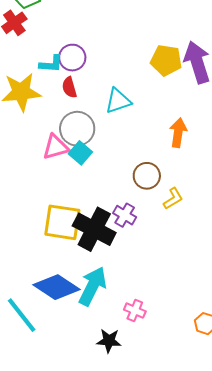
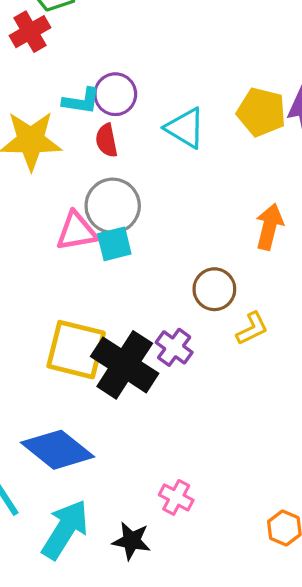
cyan triangle: (118, 101) -> (185, 128), moved, turned 44
cyan square: (80, 153) -> (114, 244), turned 30
cyan arrow: (92, 286) -> (65, 529), moved

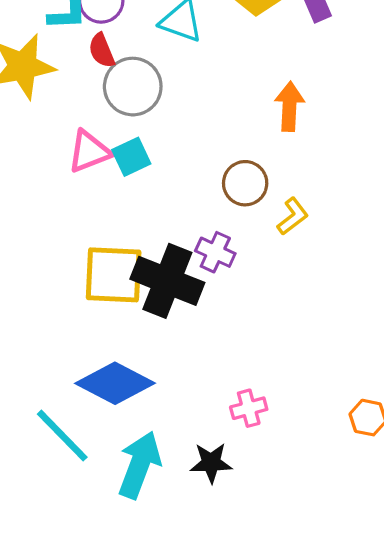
gray circle: (113, 206) -> (133, 87), moved
pink cross: (176, 497) -> (249, 408), turned -32

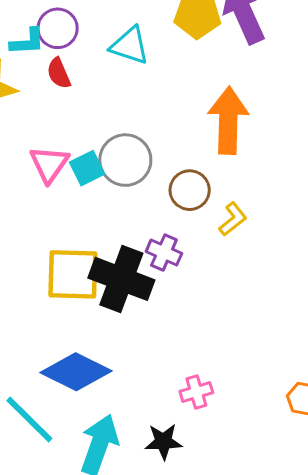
gray circle: (133, 87) -> (125, 160), moved
orange arrow: (289, 106) -> (228, 121), size x1.5
pink triangle: (89, 152) -> (49, 164), turned -33

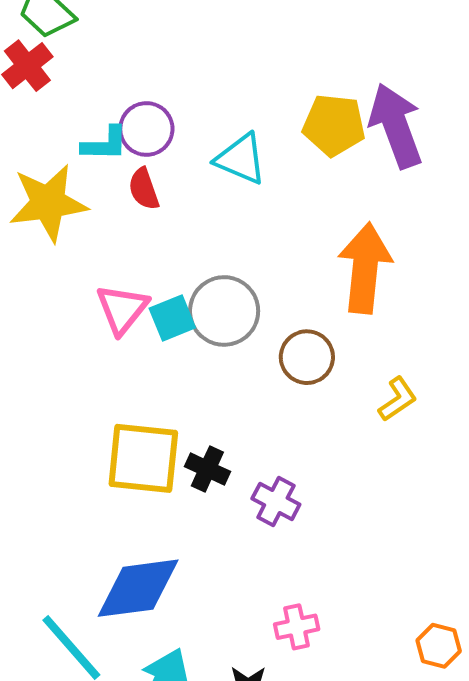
yellow L-shape: (233, 219) -> (398, 399), moved
purple cross: (164, 253) -> (276, 502), moved
black cross: (121, 279) -> (207, 469), size x0.5
blue diamond: (76, 372) -> (138, 588), turned -38

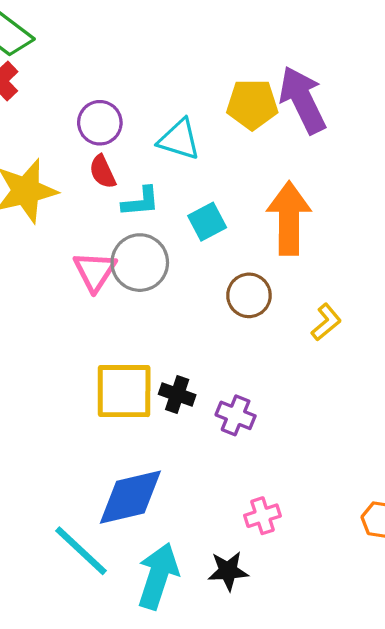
cyan L-shape: (105, 144) -> (141, 202), moved
gray circle: (224, 311) -> (140, 263), moved
cyan square: (172, 318) -> (207, 222), moved

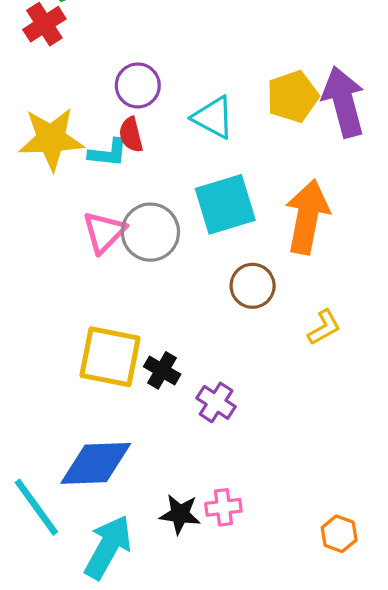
yellow pentagon: (252, 104) -> (293, 97), turned -30
cyan L-shape: (141, 202) -> (108, 153), moved
cyan square: (207, 222) -> (225, 204), size x1.6
black star: (228, 571) -> (180, 514), moved

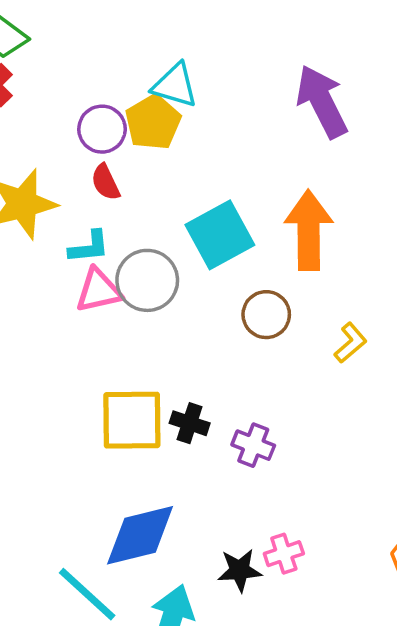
yellow pentagon: (293, 97) -> (153, 122), moved
cyan triangle: (213, 117) -> (175, 85), moved
cyan L-shape: (108, 153) -> (89, 247), moved
pink triangle: (104, 232) -> (99, 290), turned 45

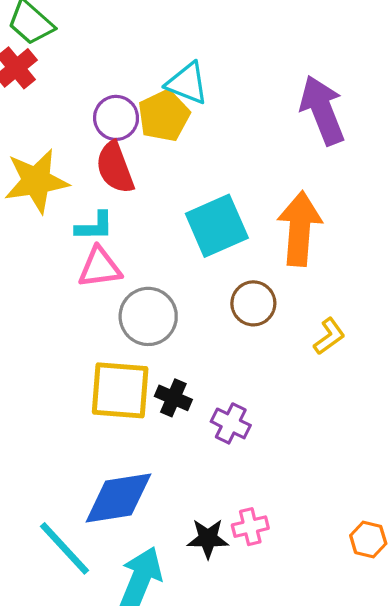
red semicircle: (106, 182) -> (115, 168), size x1.5
gray circle: (147, 280) -> (148, 316), moved

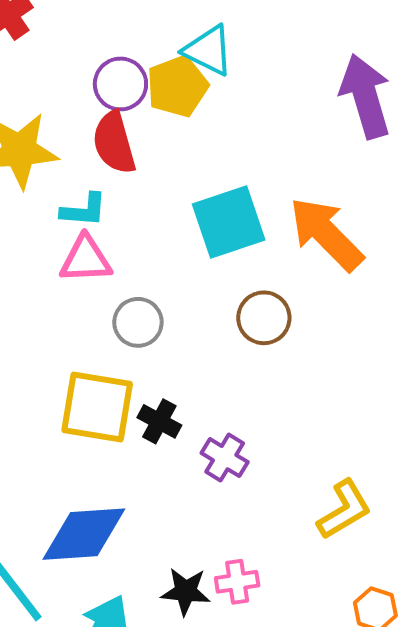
orange arrow: (300, 229) -> (326, 234), turned -54
gray circle: (148, 316) -> (138, 322), size x0.7
yellow L-shape: (329, 336) -> (344, 510), moved, size x1.4

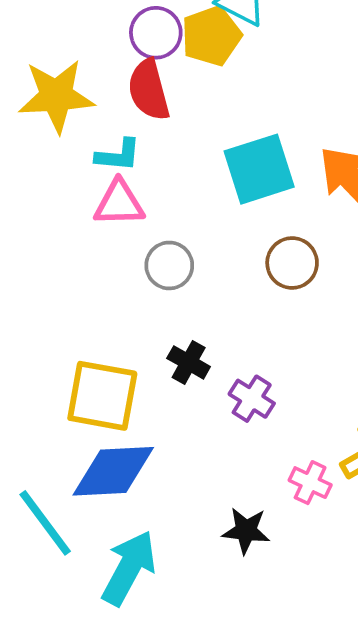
yellow square: (97, 407) -> (102, 396), moved
pink cross: (237, 582) -> (310, 483), moved, turned 33
black star: (186, 591) -> (246, 531), moved

